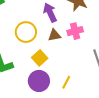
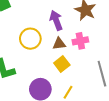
yellow square: (40, 58) -> (62, 64), moved

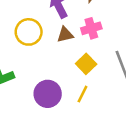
yellow square: (62, 64) -> (86, 64), moved

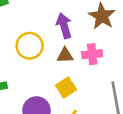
yellow square: (86, 64) -> (66, 88), moved

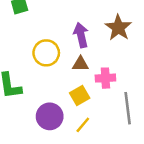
pink cross: (92, 54) -> (105, 78), moved

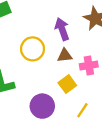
yellow line: (83, 125) -> (82, 110), moved

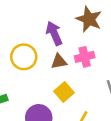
pink cross: (89, 65) -> (85, 57), moved

